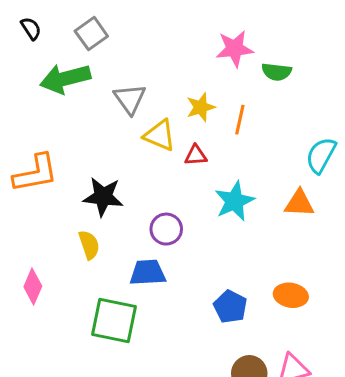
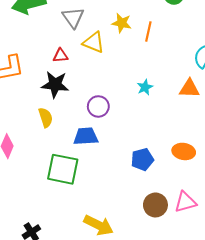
yellow star: (201, 107) -> (122, 23), turned 30
red triangle: (196, 155) -> (60, 56), moved
cyan star: (234, 201) -> (145, 87), size x0.6
blue pentagon: (230, 307) -> (142, 159), turned 30

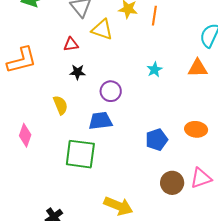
black star: (55, 84) -> (78, 72), moved, size x0.6

